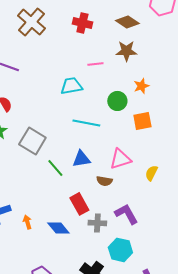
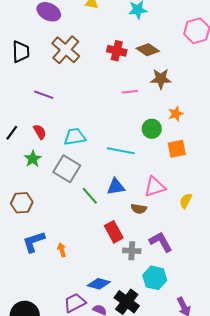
brown diamond: (127, 22) -> (148, 50), moved
cyan trapezoid: (71, 86) -> (75, 137), moved
blue diamond: (58, 228) -> (99, 284), moved, turned -35

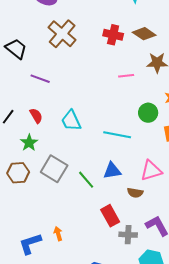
black trapezoid: (21, 52) -> (16, 49), moved, turned -50
cyan trapezoid: (75, 137) -> (71, 121), turned -105
gray square: (67, 169) -> (54, 169), moved
brown hexagon: (22, 203) -> (18, 173), moved
blue L-shape: (34, 242) -> (30, 244), moved

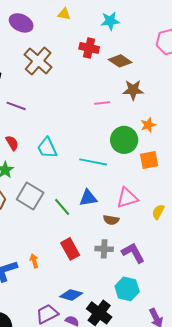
red cross: (113, 35) -> (89, 48), moved
green circle: (148, 113) -> (124, 140), size x1.4
red rectangle: (110, 216) -> (70, 249), moved
gray cross: (128, 235) -> (104, 249), moved

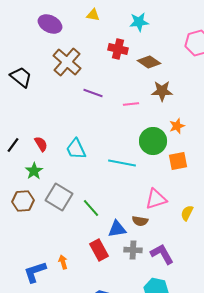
purple line: (16, 106) -> (93, 93), moved
blue triangle: (88, 198) -> (117, 229), moved

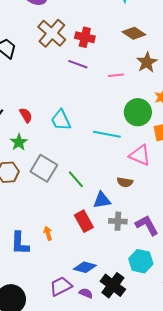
red cross: (118, 49) -> (85, 37), moved
brown star: (162, 91) -> (147, 62), turned -30
pink triangle: (156, 199) -> (140, 155), moved, turned 40
brown semicircle: (140, 221) -> (125, 182), moved
blue L-shape: (35, 272) -> (20, 243), turned -70

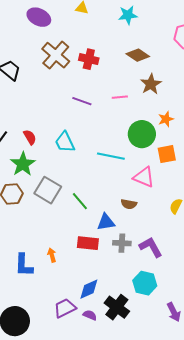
purple line: (78, 64) -> (82, 101), moved
green star: (19, 142) -> (23, 164), size x1.4
red rectangle: (84, 221) -> (88, 243), turned -55
blue diamond: (85, 267) -> (89, 289), turned -40

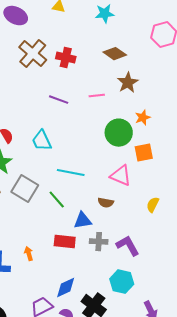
cyan line: (111, 156) -> (71, 173), moved

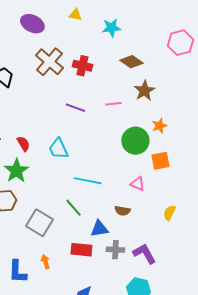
cyan star: (105, 14) -> (111, 28), moved
pink triangle: (121, 176) -> (137, 184), size x0.7
gray square: (25, 189) -> (39, 223), moved

